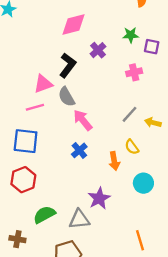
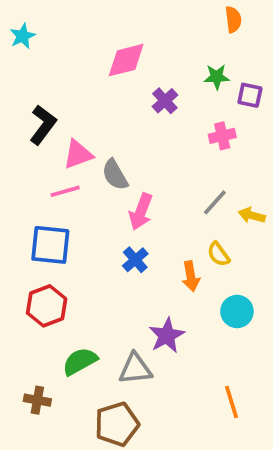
black L-shape: (68, 65) -> (43, 125), moved
pink arrow: (83, 120) -> (141, 212), turned -120

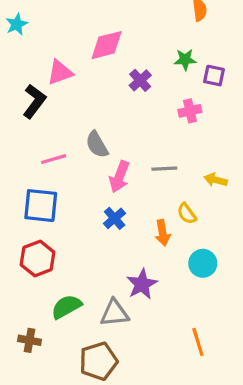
pink triangle: (78, 154) -> (60, 72), moved
gray line: (215, 202) -> (164, 169), moved, turned 45

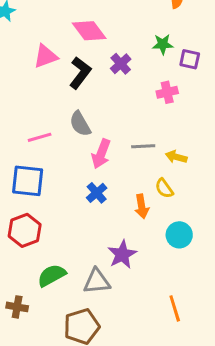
pink diamond: (107, 45) -> (89, 31), turned 68
black L-shape: (34, 101) -> (80, 73), moved
yellow arrow: (216, 180) -> (176, 157), moved

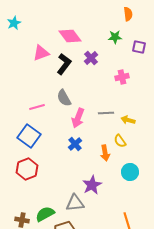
green star: (163, 44) -> (115, 37), moved
purple square: (190, 59) -> (139, 47), moved
blue square: (28, 181) -> (29, 136), turned 30
green semicircle: (52, 275) -> (45, 214), moved

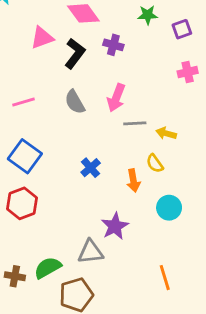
purple square: (139, 47) -> (182, 29), turned -32
purple cross: (91, 58) -> (113, 45), turned -32
pink cross: (122, 77) -> (188, 72), moved
pink line: (37, 107) -> (23, 102), moved
pink arrow: (78, 118) -> (116, 98), moved

